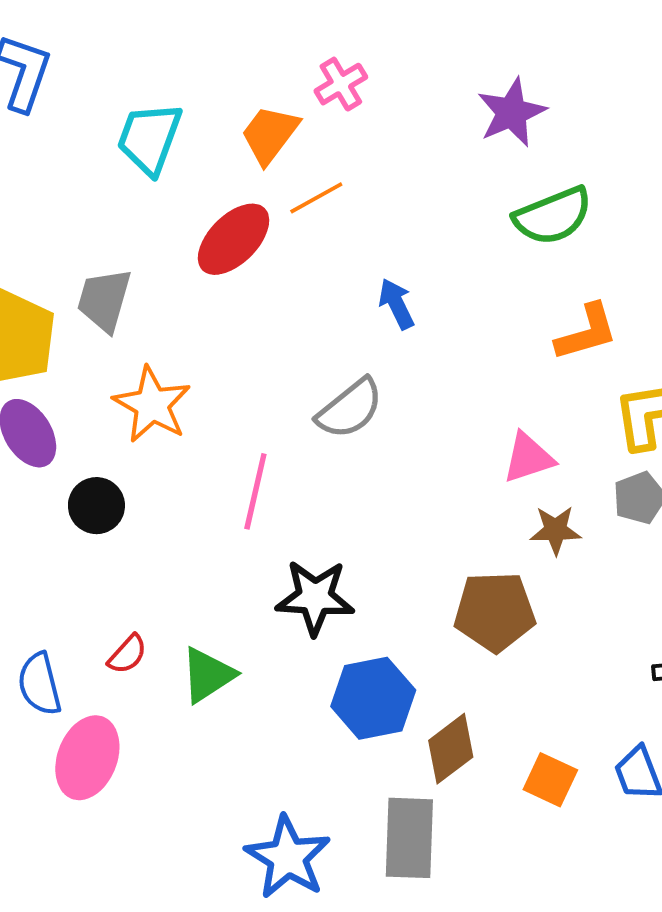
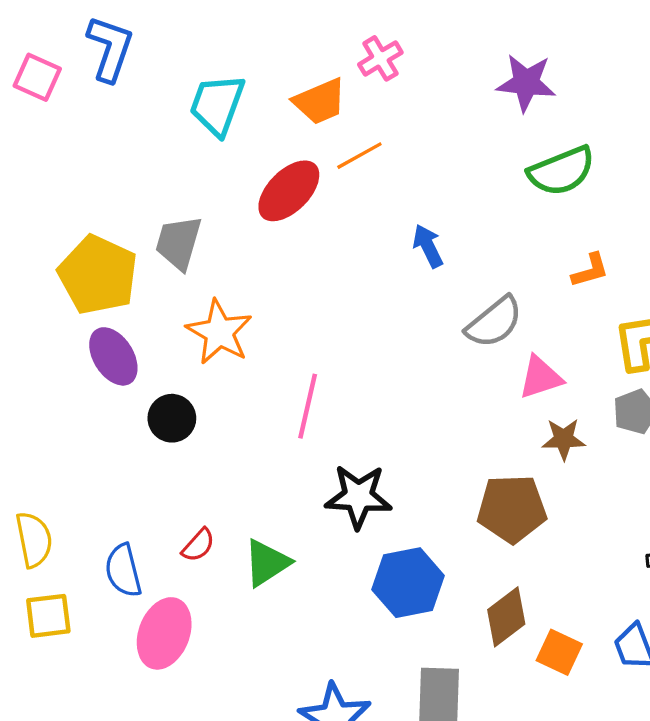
purple star: (512, 113) -> (526, 83), turned 30
orange trapezoid: (270, 134) -> (320, 101), turned -150
orange L-shape: (587, 332) -> (590, 270), size x0.7
gray semicircle: (350, 409) -> (494, 322), moved
brown diamond: (451, 749) -> (506, 617), moved

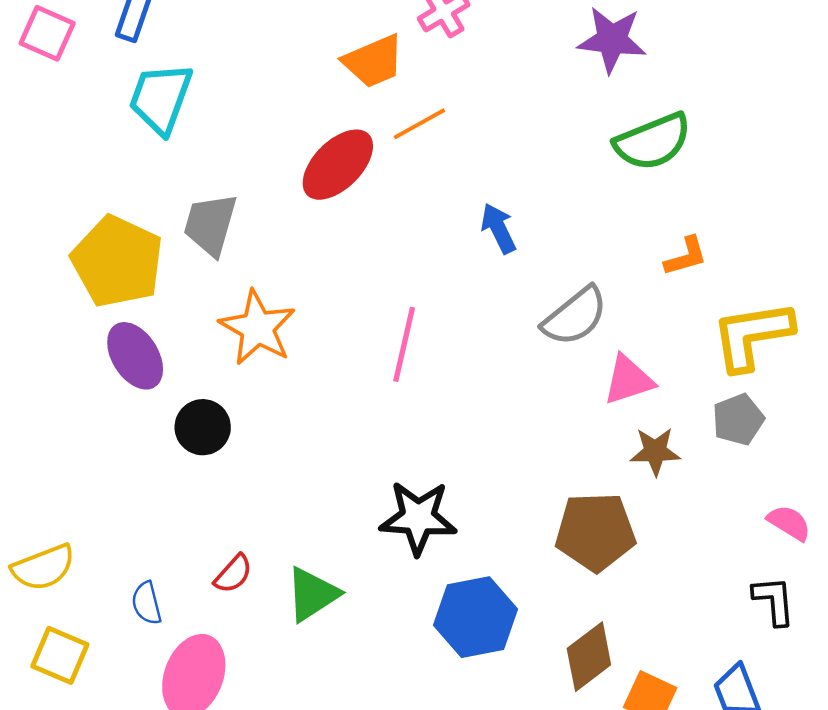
cyan trapezoid: (217, 105) -> (161, 98), moved
pink line: (308, 406) -> (404, 344), moved
yellow semicircle: (34, 540) -> (43, 567), turned 80
blue semicircle: (123, 571) -> (147, 603), size x0.7
yellow square: (48, 616) -> (60, 655), turned 30

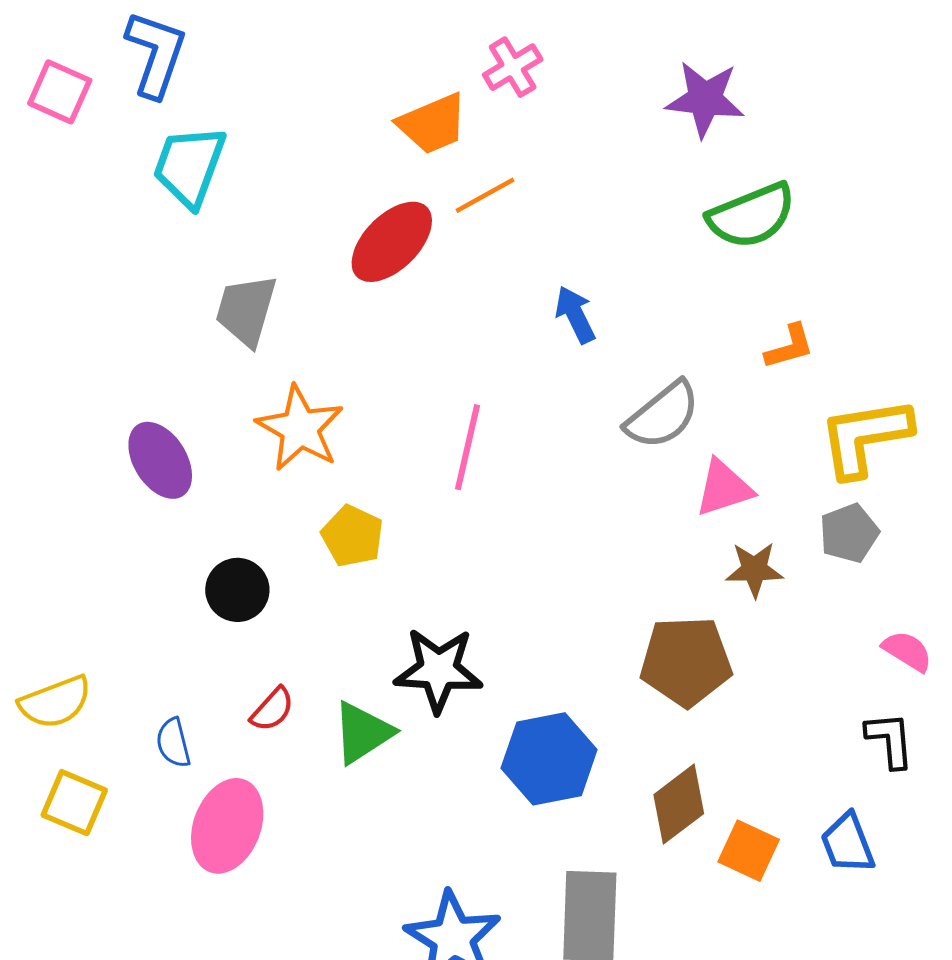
yellow pentagon: (117, 261) -> (352, 536), moved, size x0.6
black circle: (203, 427) -> (237, 590), moved
black star: (418, 518) -> (438, 670), moved

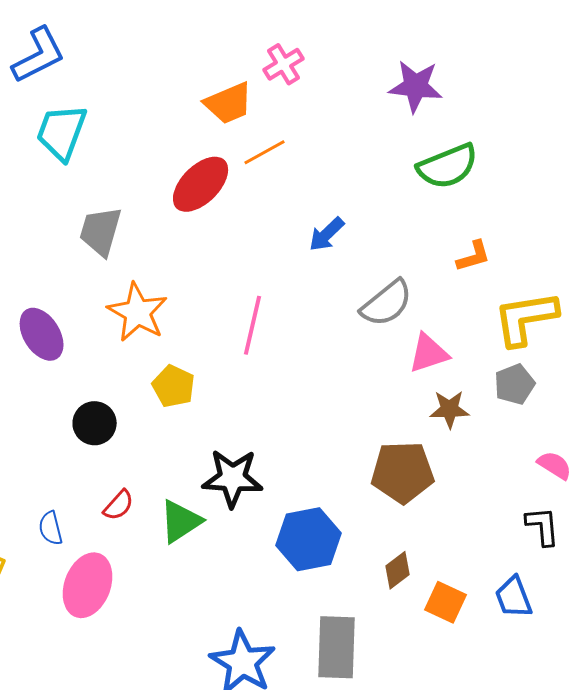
blue L-shape: (156, 54) -> (39, 55), turned 44
blue arrow: (575, 315) -> (327, 234), turned -108
brown diamond: (679, 804) -> (398, 570), size x0.7

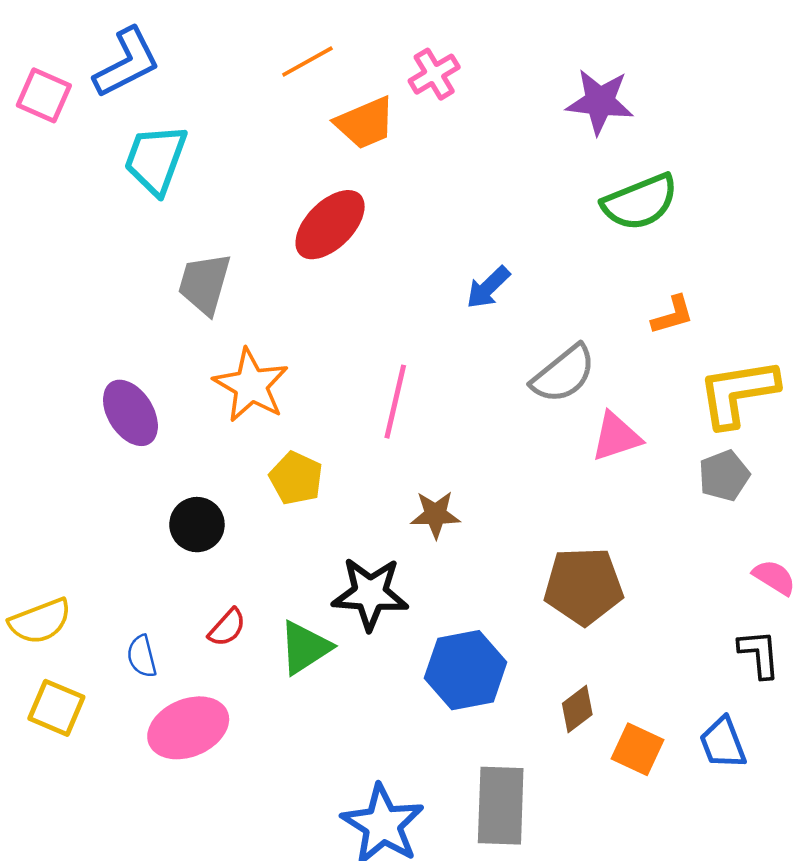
orange line: (265, 152) -> (307, 62), moved
brown star: (450, 409) -> (435, 515), moved
pink ellipse: (88, 585) -> (188, 728), turned 46

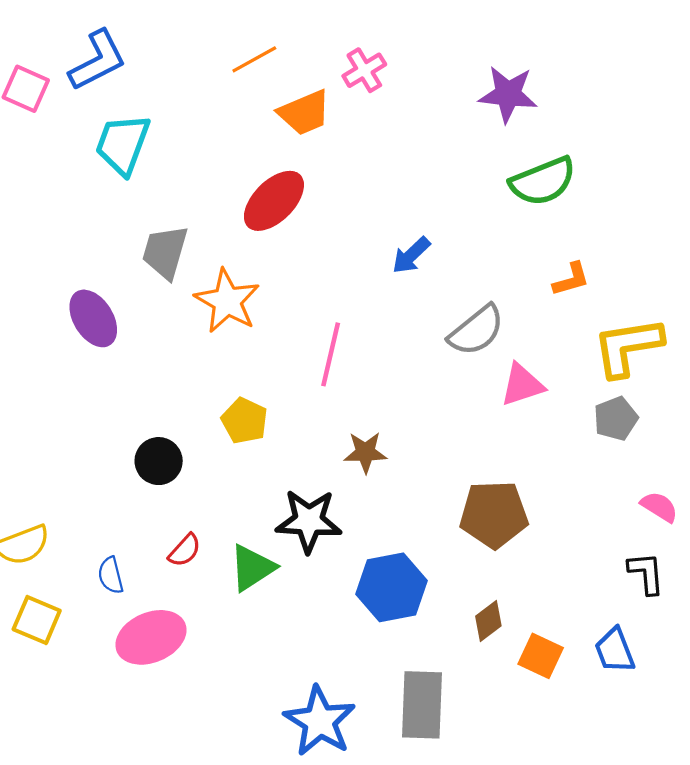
orange star: (251, 385) -> (227, 301), moved
purple ellipse: (130, 413) -> (93, 318), moved

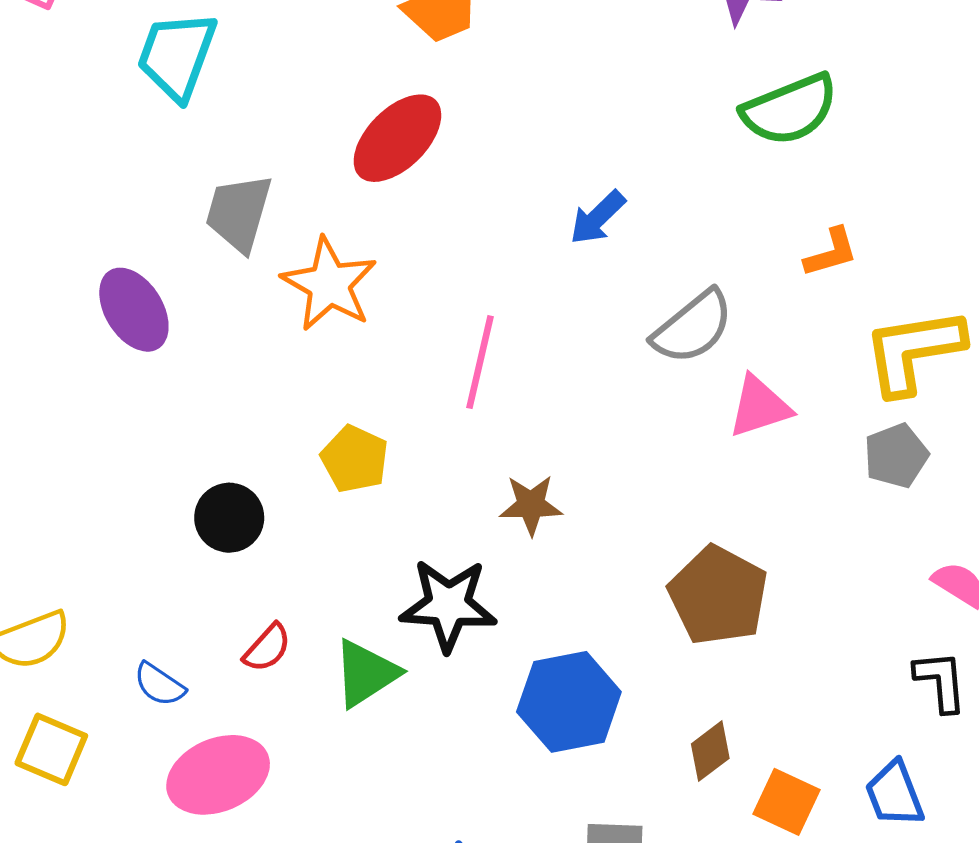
brown pentagon: (494, 514) -> (718, 595), turned 30
blue semicircle: (111, 575) -> (159, 684), turned -42

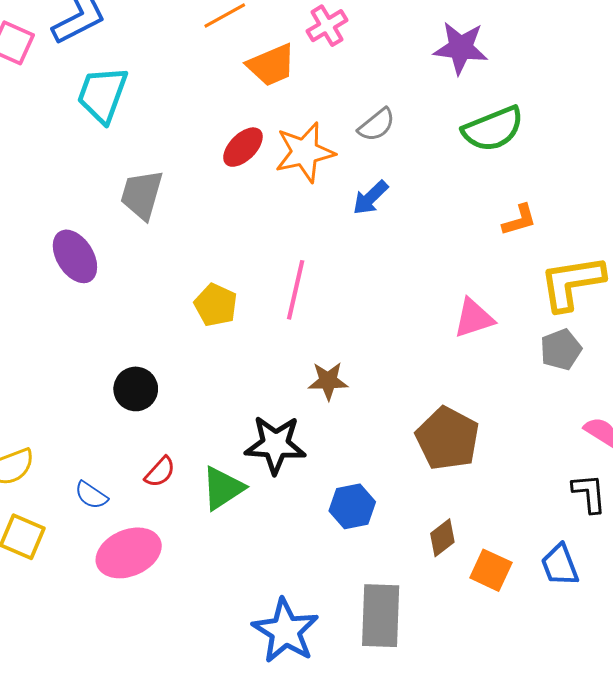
red ellipse: (397, 138) -> (243, 147), size x0.7
orange star: (329, 284) -> (305, 152), moved, turned 30
gray semicircle: (693, 327) -> (377, 125), moved, size x0.7
yellow pentagon: (355, 459) -> (216, 305), moved
blue hexagon: (569, 702) -> (352, 506), size x0.7

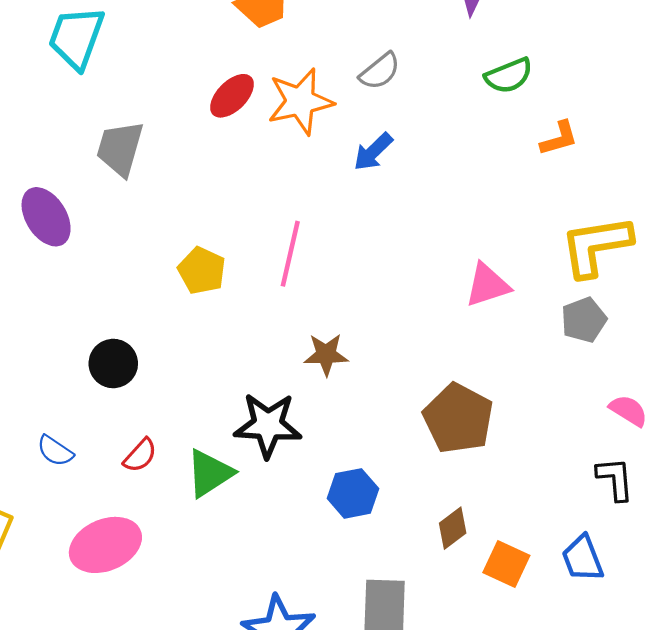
green semicircle: (493, 129) -> (509, 76), size x0.7
orange L-shape: (519, 220) -> (559, 138), moved
blue semicircle: (91, 495) -> (55, 451), moved

